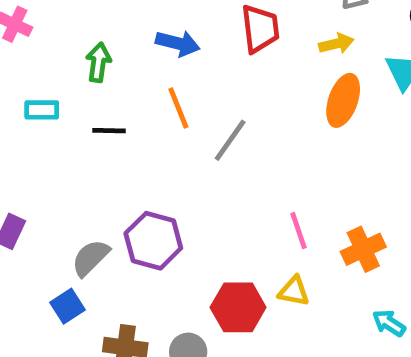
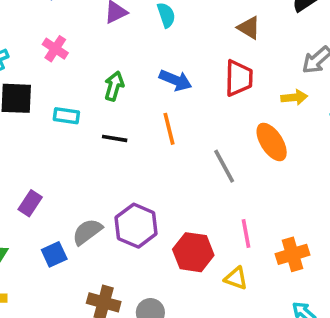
orange ellipse: (343, 100) -> (272, 142), moved, turned -60
gray line: (230, 140) -> (224, 166), moved, turned -72
blue square: (67, 306) -> (54, 254), moved
red hexagon: (238, 307) -> (193, 252), moved

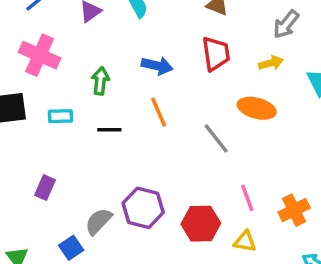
pink cross: (55, 49) -> (40, 55), size x1.6
orange ellipse: (272, 142) -> (257, 108), turned -33
purple rectangle: (30, 203) -> (45, 188), moved

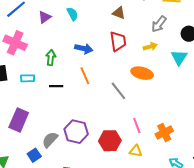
purple rectangle: (45, 188) -> (19, 120), size x1.6

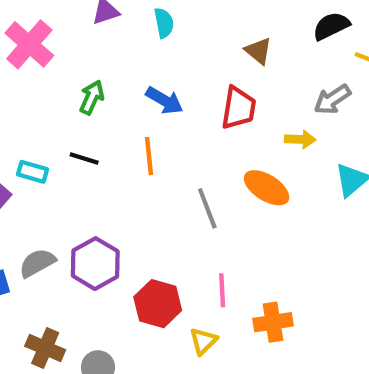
cyan rectangle: (28, 78) -> (33, 172), moved
yellow triangle: (136, 151) -> (203, 341), turned 48

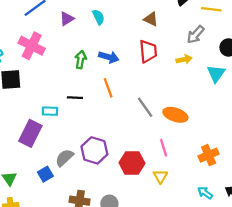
green arrow: (92, 97) -> (81, 60), moved
orange ellipse: (267, 188) -> (175, 115), moved
orange cross: (273, 322) -> (209, 155), moved

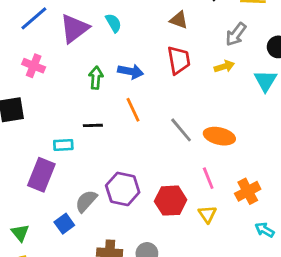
purple triangle: (67, 19) -> (74, 28), size x1.6
pink cross: (32, 46) -> (34, 66), size x0.7
orange cross: (209, 155) -> (248, 191), moved

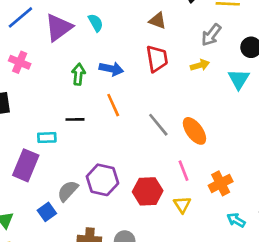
orange ellipse: (219, 136) -> (194, 131), turned 40

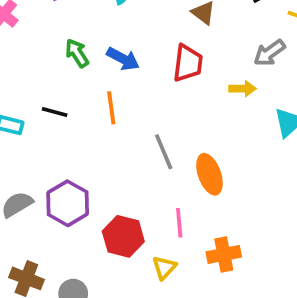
green arrow: (78, 74) -> (77, 53), turned -55

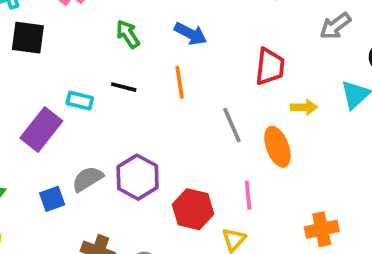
green arrow: (77, 53) -> (128, 34), moved
red trapezoid: (188, 63) -> (270, 67), moved
yellow arrow: (243, 89) -> (304, 107), moved
orange cross: (224, 254) -> (322, 229), moved

